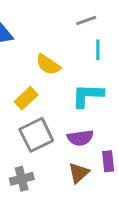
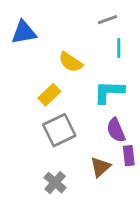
purple semicircle: (80, 138) -> (116, 130), moved, turned 75
gray cross: (22, 179) -> (55, 183), moved, turned -35

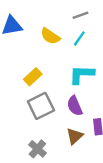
cyan line: (119, 48) -> (79, 38), moved, turned 35
yellow semicircle: (71, 62) -> (50, 36), moved
purple semicircle: (116, 130) -> (75, 106), moved

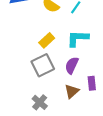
yellow rectangle: (33, 77) -> (47, 40), moved
purple semicircle: (75, 106) -> (72, 65), turned 48

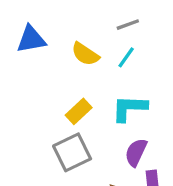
purple semicircle: (72, 65) -> (136, 152), moved

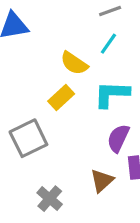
yellow semicircle: (85, 54) -> (74, 63), moved
gray square: (72, 152) -> (28, 138), moved

